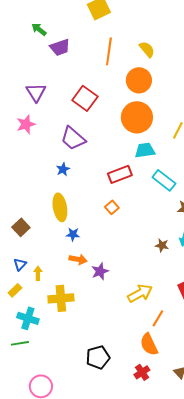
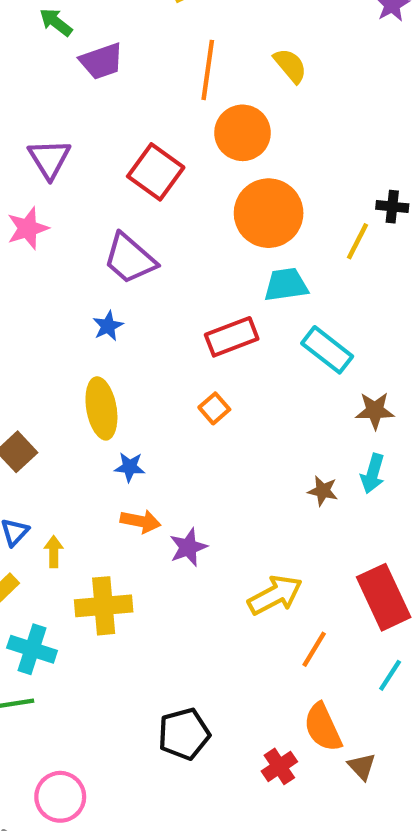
orange circle: (139, 80) -> (242, 133), moved
orange semicircle: (149, 344) -> (323, 727), moved

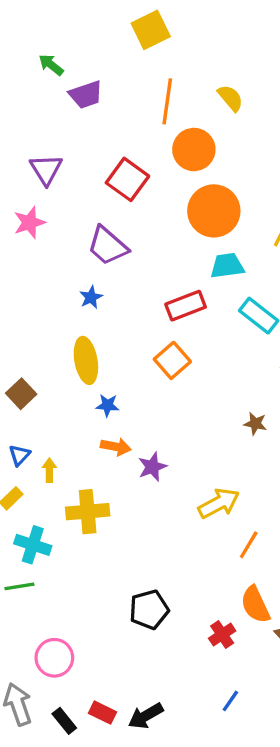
orange square: (214, 408) -> (172, 360), size x1.5

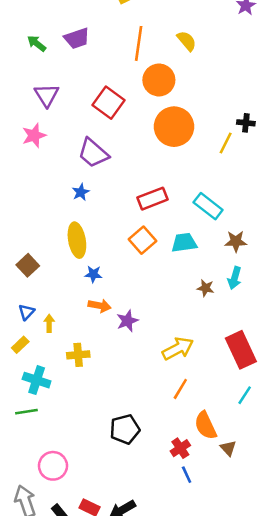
green arrow: (51, 65) -> (37, 43), moved
cyan trapezoid: (227, 266) -> (184, 243), moved
yellow cross: (88, 512) -> (78, 355), size x0.7
orange line: (249, 545) -> (180, 389), moved
blue line: (230, 701) -> (187, 475), moved, turned -60

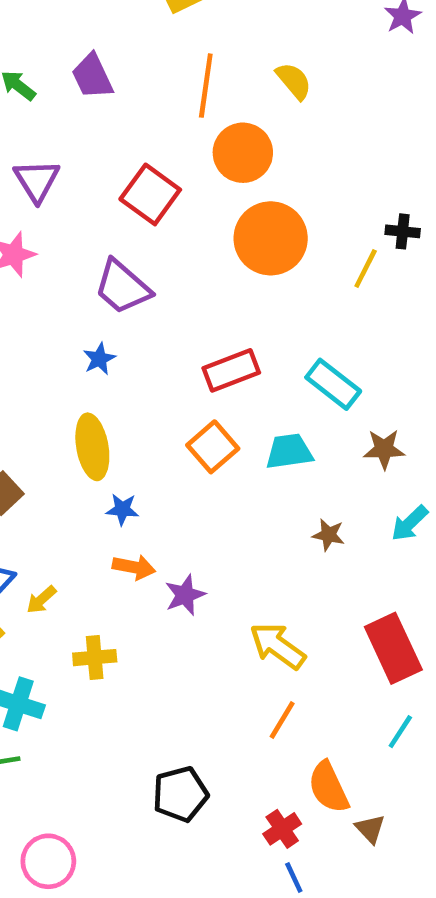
purple trapezoid: (77, 38) -> (92, 76), turned 84
cyan arrow: (235, 278) -> (410, 523), moved, turned 30
yellow arrow: (49, 323) -> (41, 600), turned -132
yellow arrow: (178, 349) -> (278, 646), turned -116

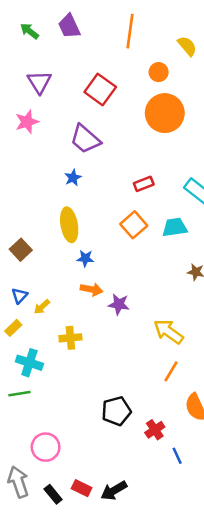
yellow semicircle: (294, 81) -> (187, 46), moved
orange circle: (243, 153) -> (159, 72), moved, size x0.6
red rectangle: (231, 370) -> (144, 184), size x0.7
purple star: (185, 595) -> (119, 304), turned 30
red cross: (282, 829) -> (155, 430), moved

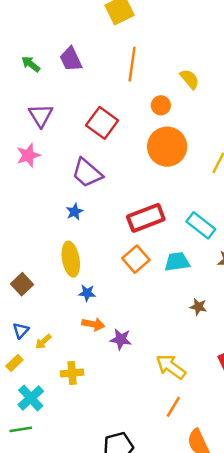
red rectangle: (144, 184) -> (146, 218), size x1.8
cyan cross: (29, 363) -> (31, 398), turned 30

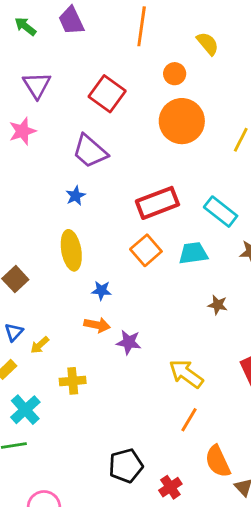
blue star: (87, 293) -> (101, 290), moved

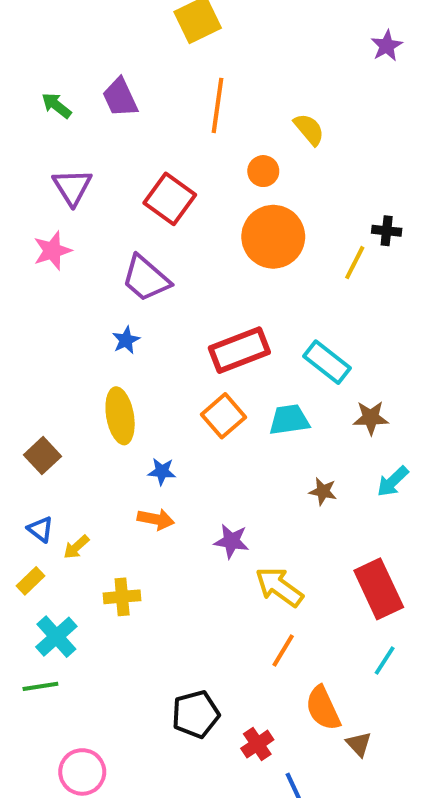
blue triangle: (14, 332) -> (40, 529), turned -36
purple star: (129, 342) -> (231, 541), moved

